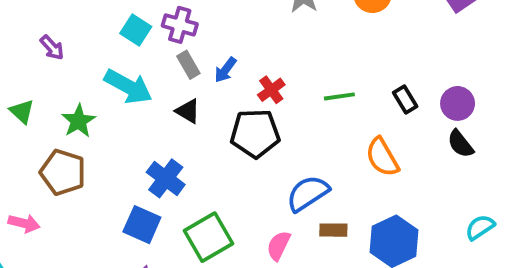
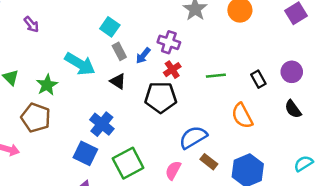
purple cross: (180, 25) -> (169, 42), moved
cyan square: (136, 30) -> (110, 27), moved
purple arrow: (52, 48) -> (31, 24), moved
purple circle: (458, 103) -> (292, 72), moved
brown rectangle: (333, 230) -> (209, 162), turned 35

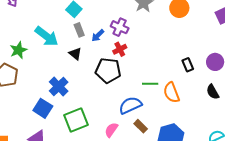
green line: (216, 76) -> (150, 84), moved

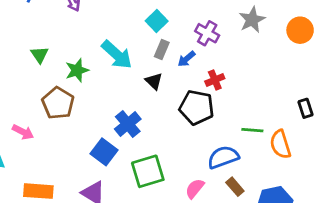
purple cross: (120, 27) -> (207, 33), moved
gray rectangle: (79, 30) -> (162, 49), turned 40

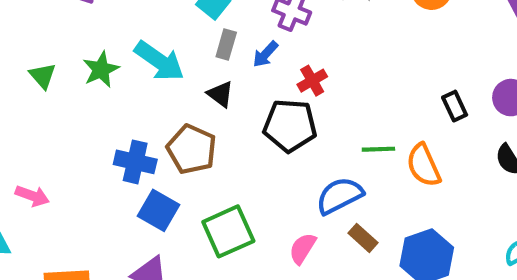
green star: (77, 70) -> (101, 69), moved
brown pentagon: (58, 103) -> (192, 149), moved
blue cross: (128, 124) -> (135, 162), moved, turned -30

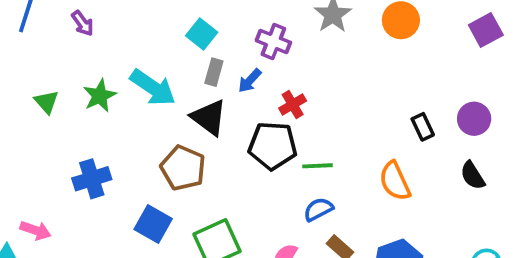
black triangle: (220, 94) -> (209, 117), size x1.5
green line: (378, 149) -> (318, 166), moved
blue cross: (135, 162) -> (92, 179), moved, turned -30
pink arrow: (32, 196) -> (36, 230), moved
blue semicircle: (340, 196) -> (318, 209), size x0.7

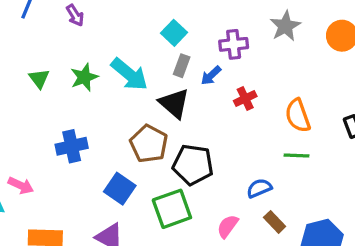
purple cross: (273, 42) -> (234, 44), turned -32
black pentagon: (273, 146) -> (193, 165), moved
green line: (318, 166) -> (296, 156), moved
orange semicircle: (395, 181) -> (298, 116), moved

